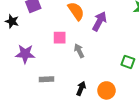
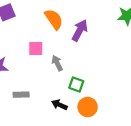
green square: (128, 62) -> (76, 84), moved
black arrow: (81, 88) -> (59, 105), turned -88

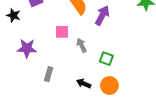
green square: (76, 84) -> (106, 59), moved
gray rectangle: (21, 95) -> (49, 74), turned -72

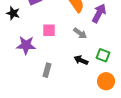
pink square: (62, 32) -> (49, 30), moved
gray arrow: (82, 45) -> (80, 33), moved, turned 152
black arrow: (84, 83) -> (81, 60), moved

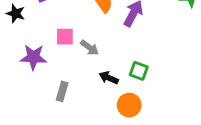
gray arrow: (80, 33) -> (90, 48), moved
orange circle: (106, 81) -> (129, 105), moved

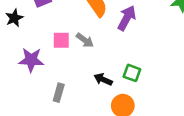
black star: (16, 13) -> (14, 18), turned 30
gray arrow: (90, 48) -> (85, 40), moved

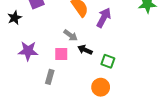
pink square: (61, 40) -> (61, 54), moved
black arrow: (103, 79) -> (85, 50), moved

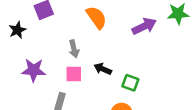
purple arrow: (104, 18) -> (144, 26), moved, turned 36
gray arrow: (71, 35) -> (74, 49), moved, turned 40

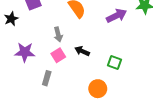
pink square: (74, 74) -> (58, 55), turned -32
green square: (130, 83) -> (114, 63), moved

